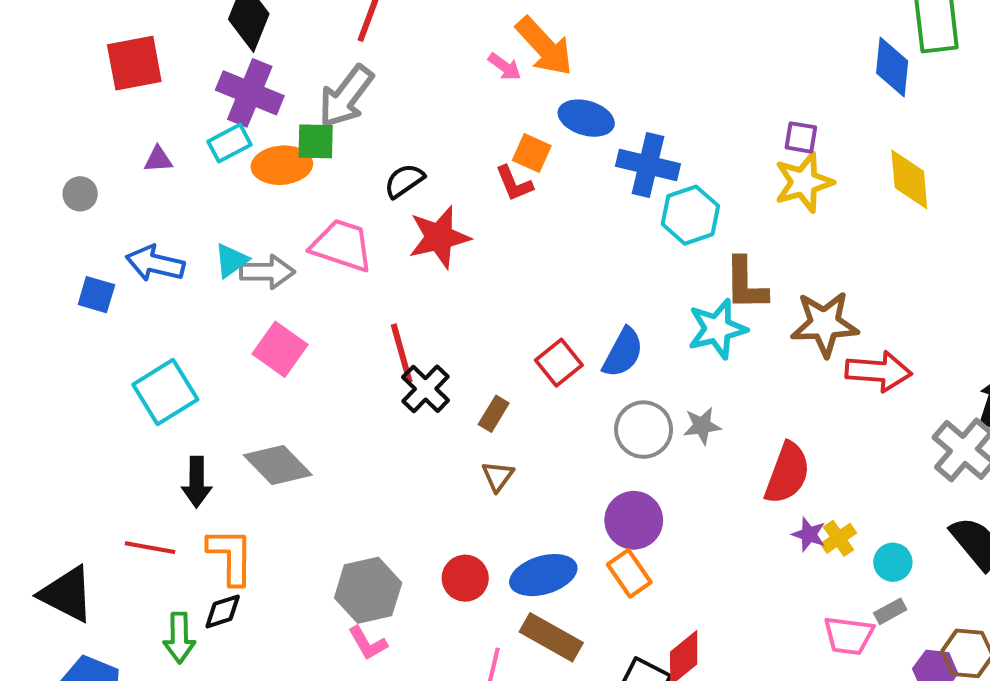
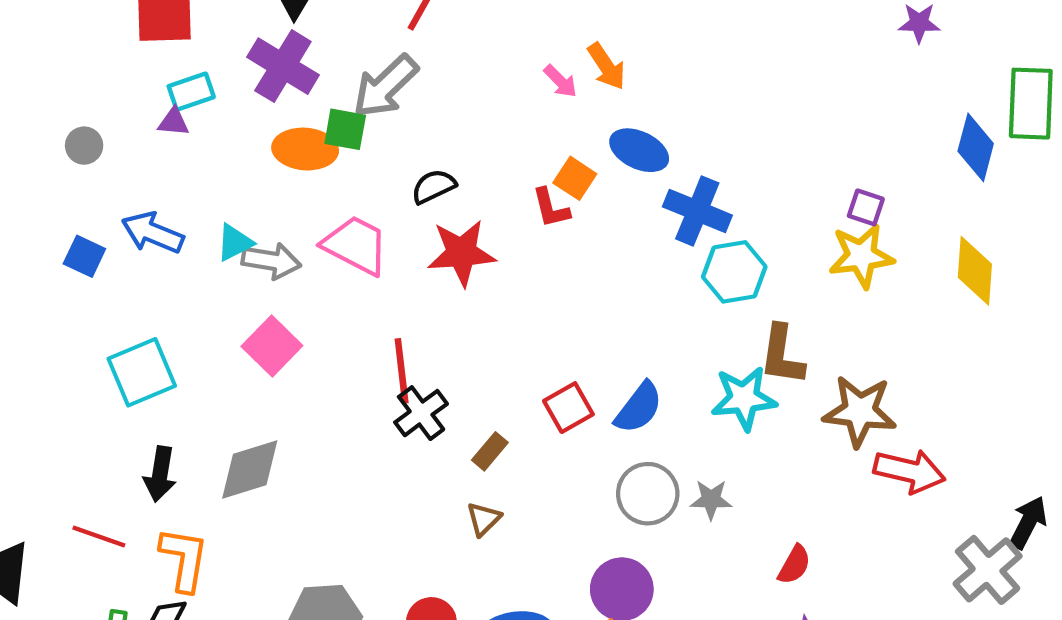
orange arrow: (544, 46) -> (606, 66), size x0.7
cyan rectangle: (230, 143) -> (191, 92), moved
gray diamond: (278, 465) -> (250, 470), turned -72
red semicircle: (787, 473) -> (794, 565), size x0.6

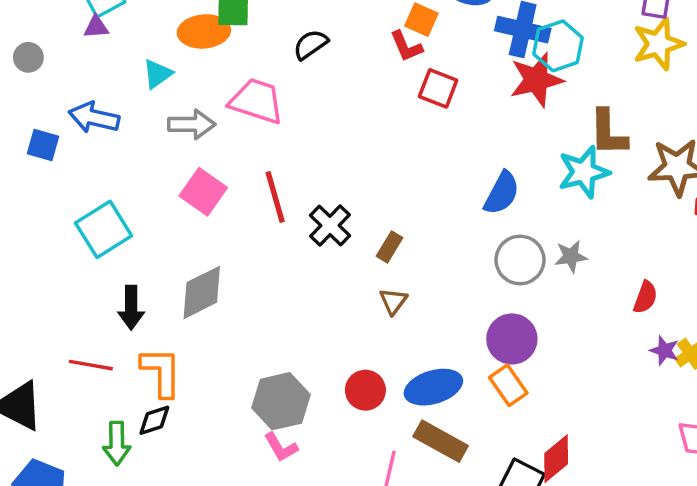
cyan triangle: (235, 243) -> (157, 74), moved
red star: (461, 253) -> (536, 80), moved
cyan hexagon: (734, 272) -> (558, 46), moved
red line: (402, 371) -> (275, 197), moved
red square: (568, 408) -> (438, 88), moved, turned -30

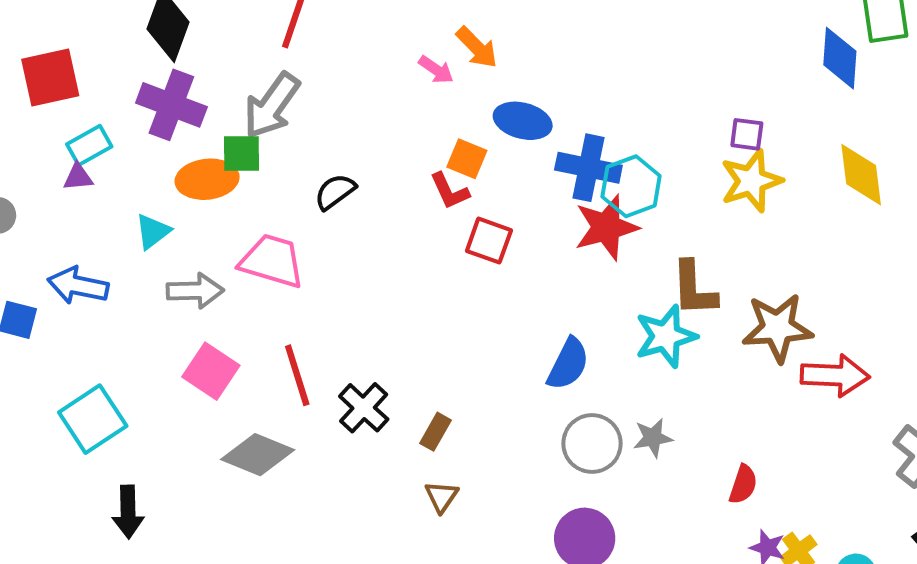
gray diamond: (202, 292) -> (258, 455), moved, turned 50

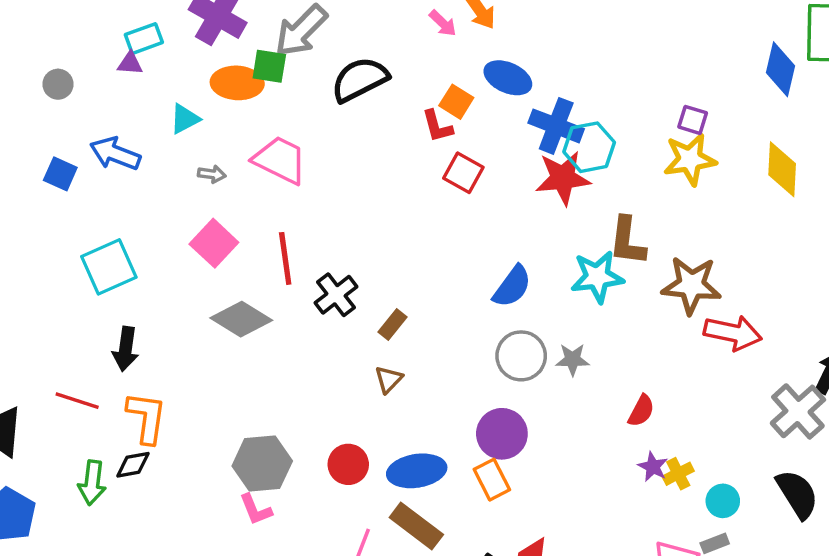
black semicircle: (335, 192) -> (360, 79), moved, size x1.6
gray arrow: (195, 291) -> (212, 174), size x0.6

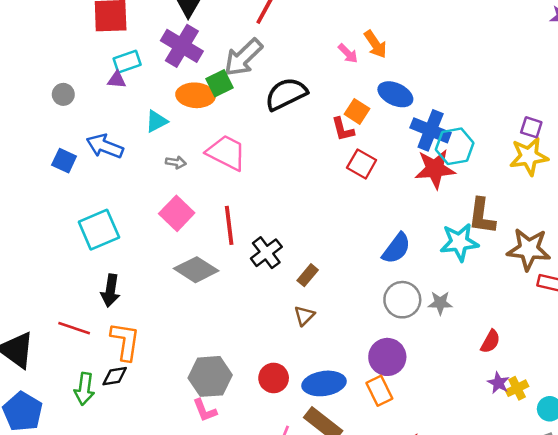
green square: (269, 66) -> (219, 83), turned -36

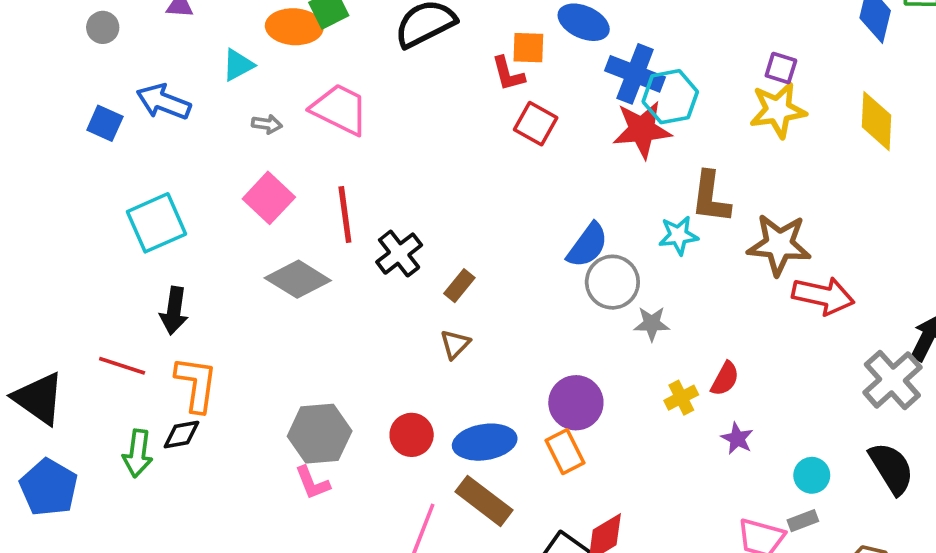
orange square: (357, 111) -> (528, 48), turned -30
cyan star: (459, 242) -> (678, 235), size x0.7
gray circle: (402, 300) -> (612, 282), moved
yellow cross: (517, 388) -> (681, 398), moved

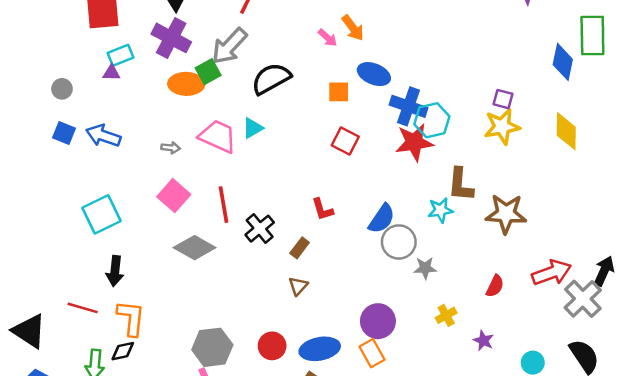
cyan triangle: (238, 65) -> (253, 128), moved
red L-shape: (508, 74) -> (322, 209), moved
blue square: (105, 123) -> (64, 133), moved
red arrow: (823, 296) -> (552, 273), moved, turned -30
red semicircle: (725, 379) -> (495, 286), moved

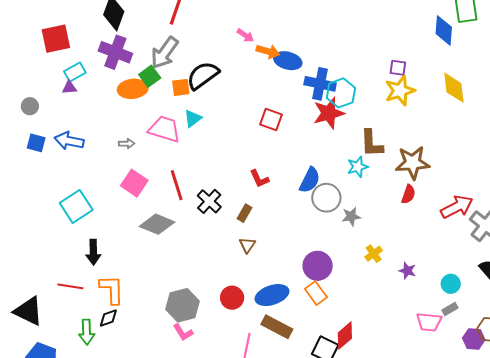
orange arrow: (353, 28) -> (268, 51), moved, turned -30
orange square: (339, 92) -> (181, 87), moved
red semicircle: (495, 286) -> (408, 194), moved

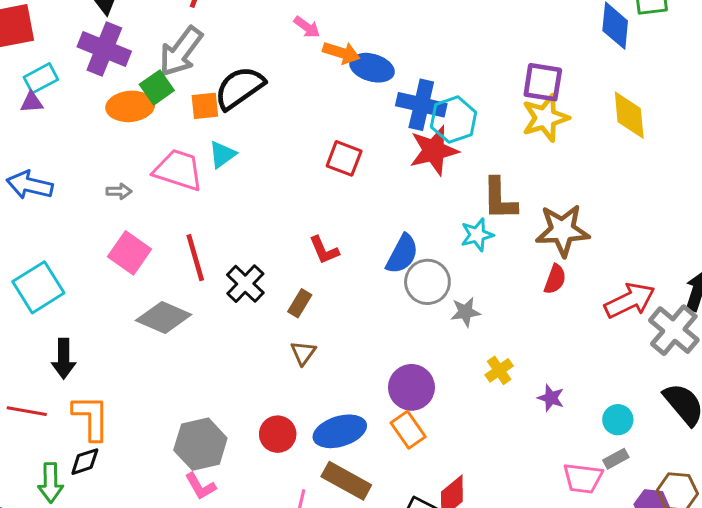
purple square: (398, 68) -> (543, 82), size x1.5

